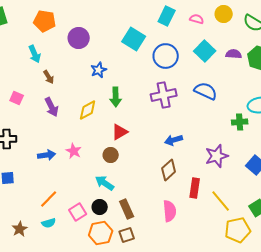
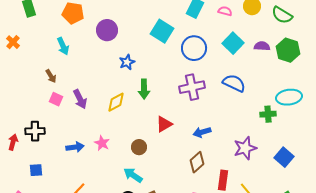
brown arrow: (49, 77) -> (51, 76), moved
pink square: (17, 98) -> (56, 99), moved
red triangle: (120, 132) -> (164, 124), moved

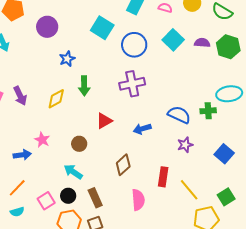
blue semicircle: (234, 83) -> (179, 115), moved
blue arrow: (75, 147) -> (22, 155), moved
purple star: (245, 148) -> (185, 145), size x0.7
brown diamond: (197, 162) -> (123, 165), moved

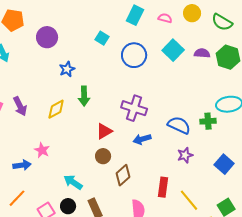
cyan square: (102, 28) -> (102, 38), size x0.6
purple cross: (132, 84) -> (134, 108), moved, turned 30
brown circle: (79, 144) -> (103, 156), moved

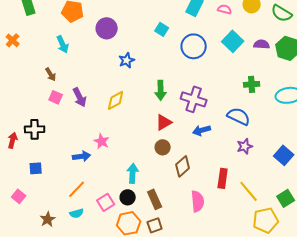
green arrow: (84, 96) -> (161, 90), moved
green cross: (208, 121) -> (252, 84), moved
cyan arrow: (73, 182) -> (133, 173), turned 60

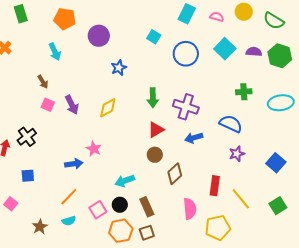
black cross: (35, 129) -> (27, 137), turned -36
cyan arrow: (133, 173) -> (125, 181), turned -114
yellow pentagon: (266, 220) -> (218, 228), moved

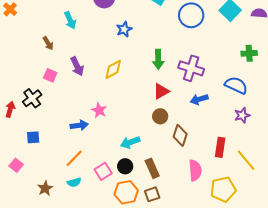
cyan arrow: (55, 52) -> (70, 20), moved
pink square: (48, 105) -> (50, 75), moved
brown diamond: (175, 174) -> (180, 135), turned -30

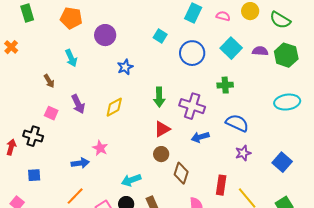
green cross: (249, 53) -> (225, 85), moved
black cross: (32, 98) -> (33, 136), turned -36

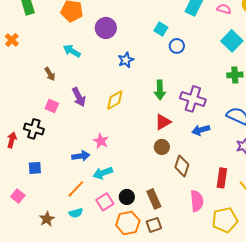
blue circle: (192, 53) -> (177, 46), moved, size x0.6
cyan arrow: (71, 58) -> (72, 51), turned 144
green cross: (225, 85) -> (235, 75), moved
cyan arrow: (131, 180) -> (103, 173), moved

